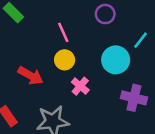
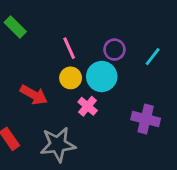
purple circle: (105, 14) -> (114, 50), moved
cyan circle: (116, 60) -> (102, 77), moved

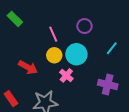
purple circle: (114, 50) -> (84, 26), moved
cyan line: (153, 57) -> (112, 48), moved

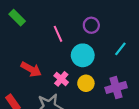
yellow circle: (54, 55) -> (86, 83), moved
pink cross: (66, 75) -> (61, 79), moved
purple cross: (108, 85) -> (116, 88), turned -30

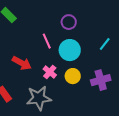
purple circle: (91, 25) -> (69, 22), moved
pink line: (58, 34) -> (47, 41), moved

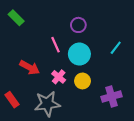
purple cross: (101, 80) -> (112, 97), moved

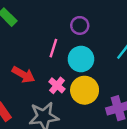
pink line: (56, 45) -> (53, 48), turned 42
yellow circle: (82, 81) -> (85, 90), size x1.5

